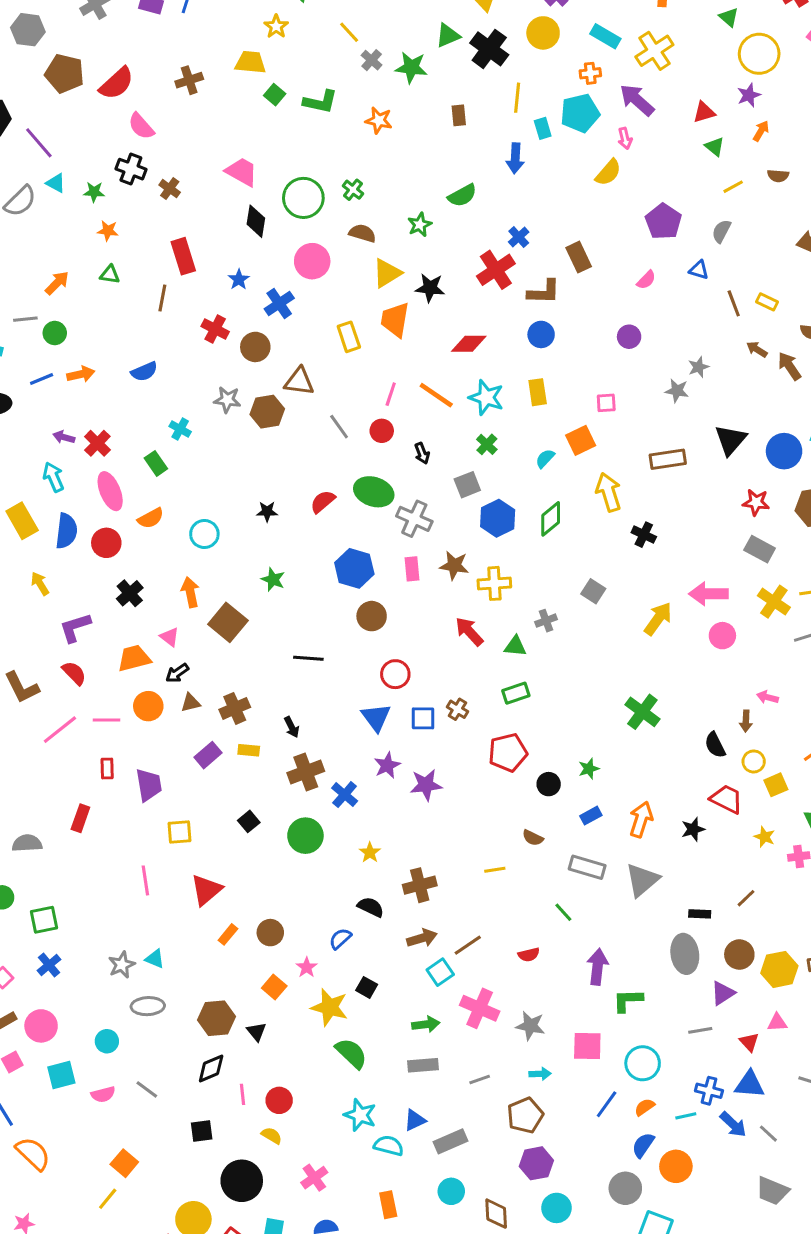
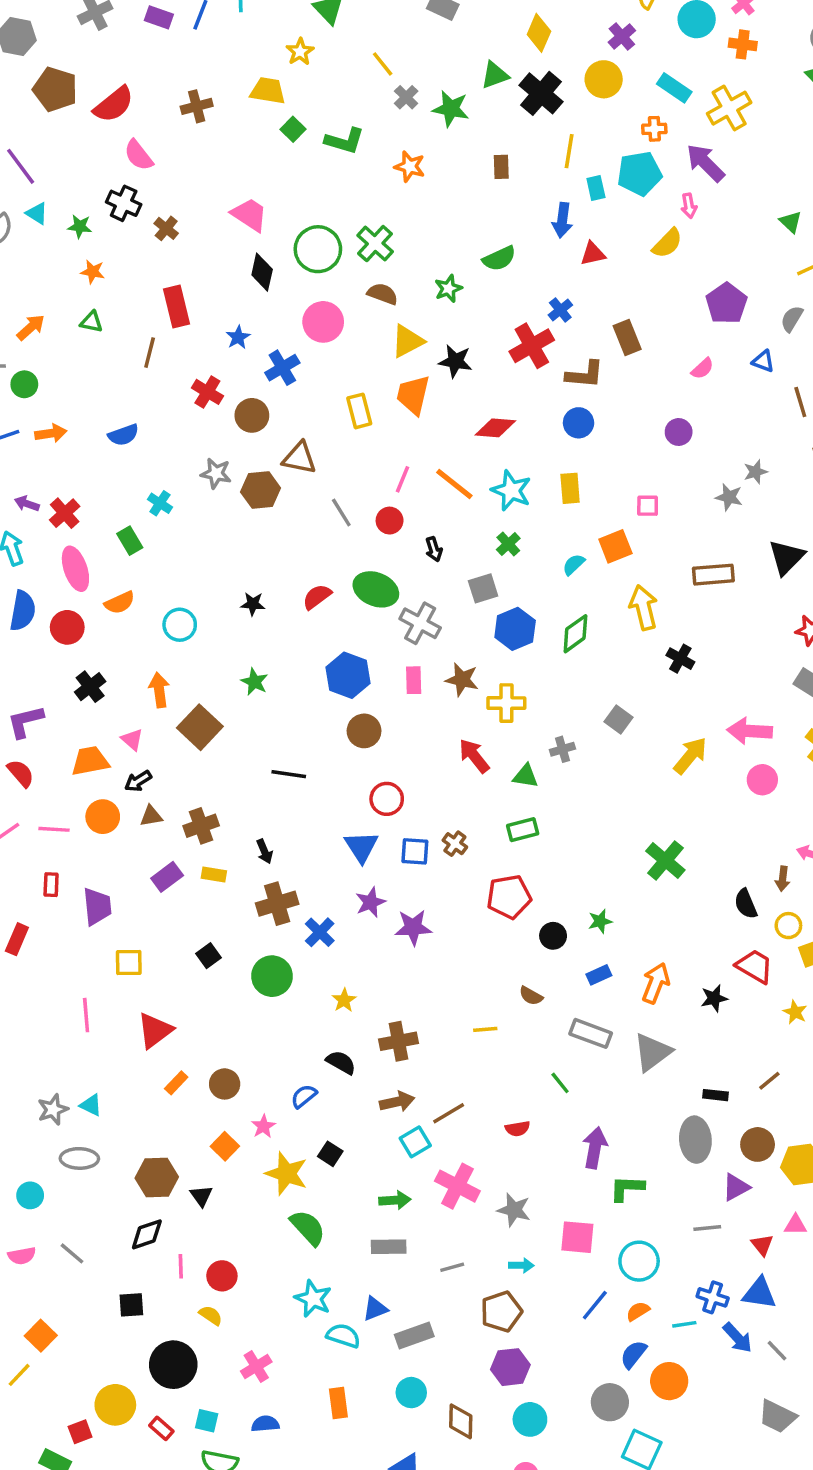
red triangle: (704, 112) -> (593, 254), moved
green cross: (353, 190) -> (375, 244), size x1.5

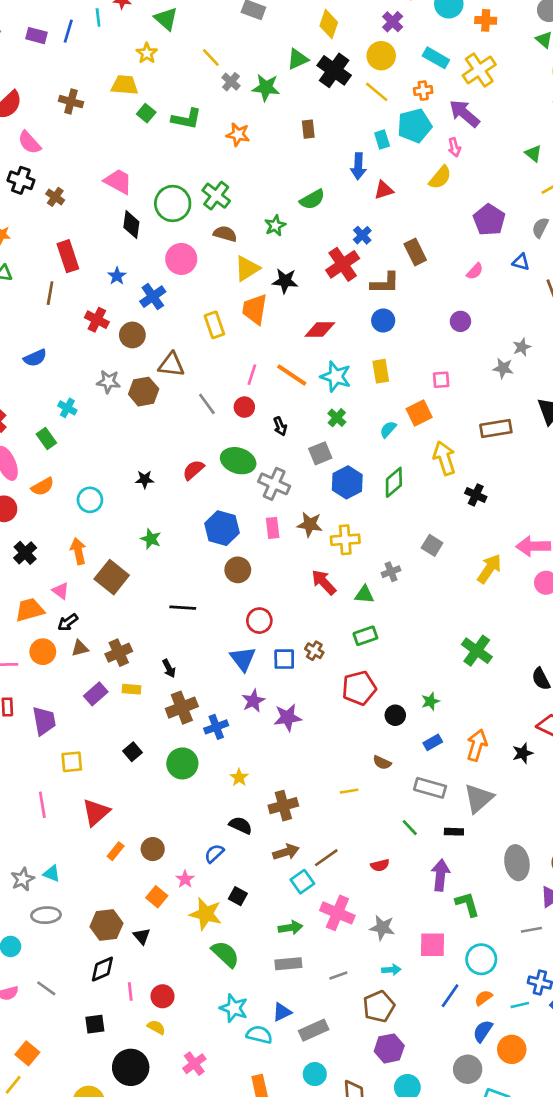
brown cross: (197, 106) -> (71, 102), turned 35
yellow line: (569, 151) -> (377, 92), moved, turned -55
blue cross: (320, 932) -> (216, 727), turned 30
black rectangle: (715, 1095) -> (454, 832), moved
green L-shape: (627, 1188) -> (467, 904), turned 76

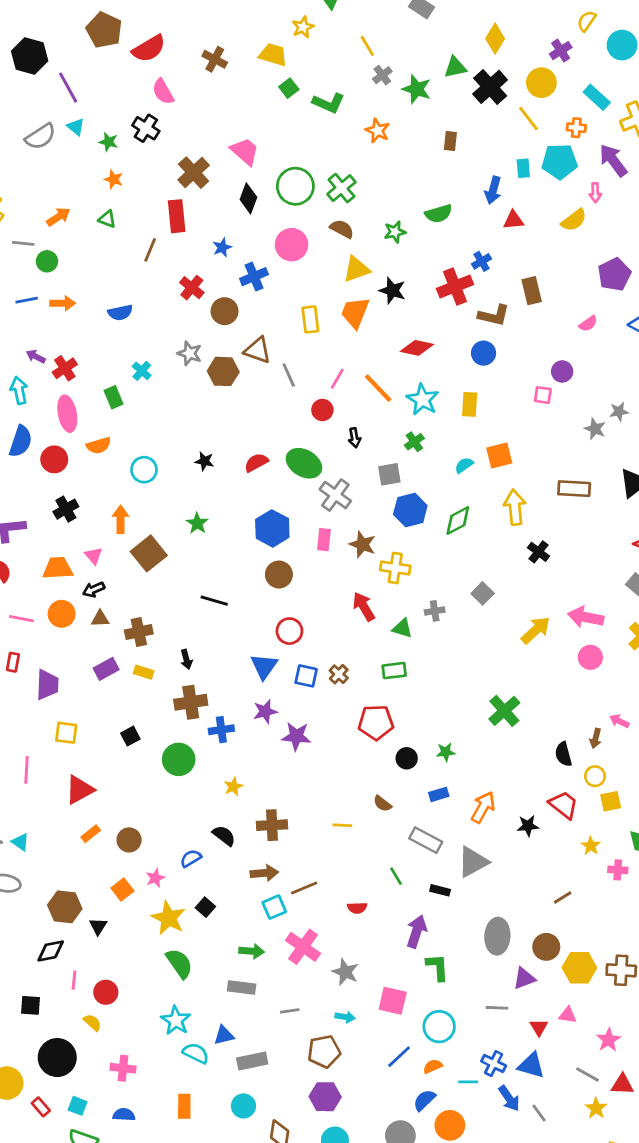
brown cross: (55, 197) -> (194, 173), moved, size x1.6
pink square: (441, 380) -> (543, 395), moved
gray line: (207, 404) -> (289, 375), moved
pink cross: (194, 1064) -> (123, 1068), turned 30

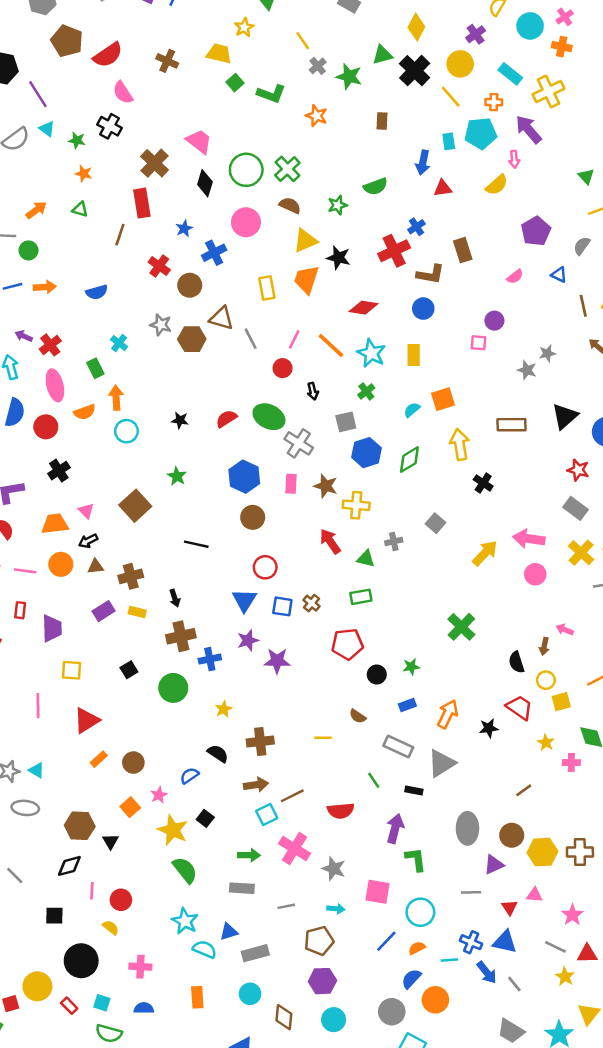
orange arrow: (120, 519) -> (116, 398), moved
red semicircle: (357, 908) -> (341, 811), size x1.5

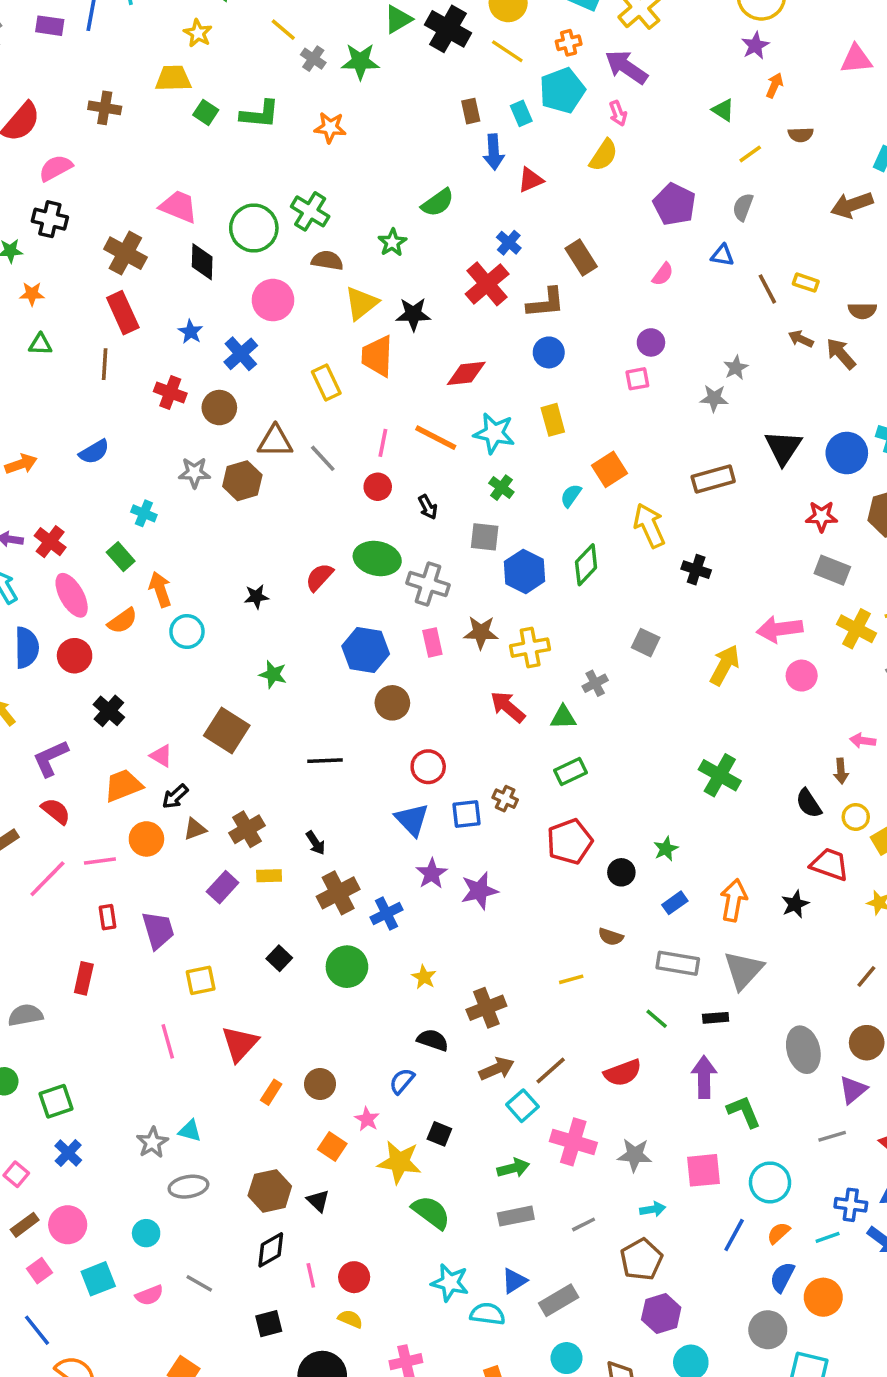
pink semicircle: (123, 93) -> (56, 168), turned 110
brown rectangle: (382, 121) -> (471, 111), moved
gray square: (346, 422) -> (485, 537), turned 35

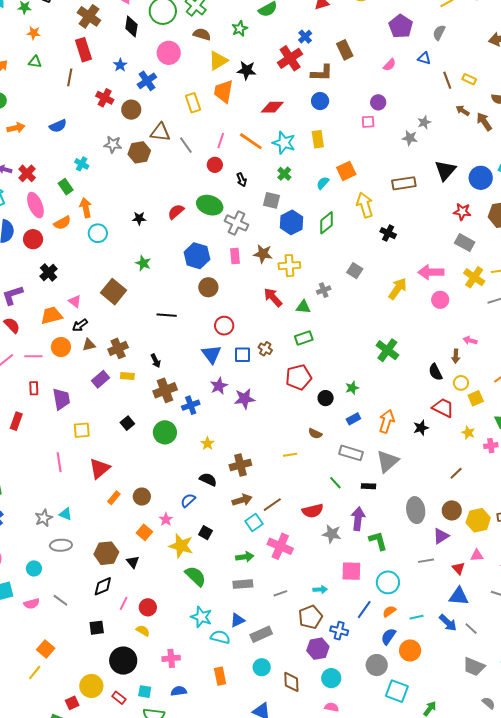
gray star: (635, 1155) -> (332, 534), moved
blue cross: (851, 1205) -> (339, 631), moved
pink line: (311, 1275) -> (124, 603), turned 32

